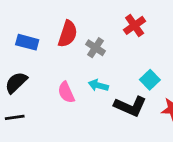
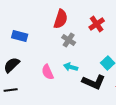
red semicircle: (68, 34) -> (61, 19), moved

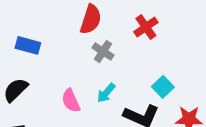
cyan arrow: (71, 67) -> (106, 93), turned -64

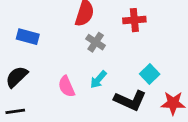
red cross: (146, 27) -> (134, 20), turned 30

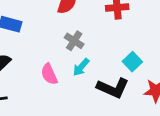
gray cross: (96, 42) -> (74, 41), moved

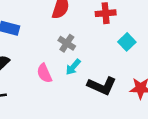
cyan square: (132, 62) -> (127, 42), moved

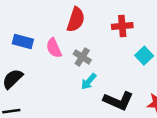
pink semicircle: (44, 73) -> (54, 48), moved

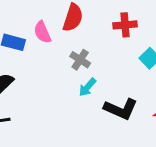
pink semicircle: (54, 48) -> (42, 32), moved

